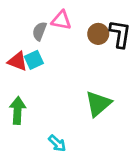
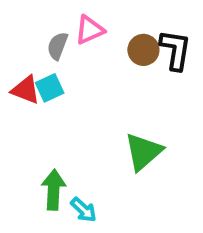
pink triangle: (61, 20) -> (90, 30), turned -35
green arrow: (18, 110) -> (54, 190), moved

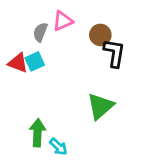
black L-shape: (175, 50) -> (114, 53), moved

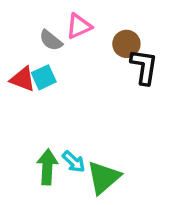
gray semicircle: (40, 32) -> (51, 40), turned -72
green triangle: (100, 106) -> (104, 178), moved
cyan arrow: (58, 147) -> (74, 162), moved

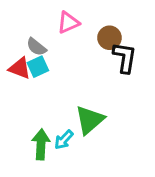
gray semicircle: (51, 40) -> (36, 47), moved
cyan arrow: (74, 162) -> (64, 140), turned 90
green triangle: (104, 178) -> (90, 120), moved

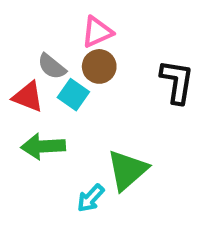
brown circle: (109, 38) -> (99, 66), moved
cyan square: (38, 67) -> (73, 95), moved, turned -30
green arrow: (41, 144) -> (43, 146), moved, turned -96

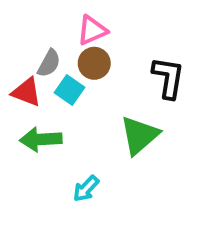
gray semicircle: (52, 66) -> (49, 63), turned -100
green triangle: (127, 170) -> (139, 135), moved

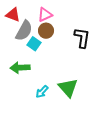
gray semicircle: (49, 63) -> (24, 31), size x1.5
red triangle: (26, 92) -> (13, 15), moved
green triangle: (139, 135) -> (68, 88), moved, turned -30

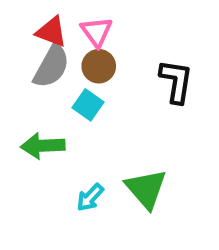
red triangle: (13, 15) -> (51, 32), moved
pink triangle: (45, 15) -> (97, 32), turned -42
cyan square: (34, 44) -> (88, 105), moved

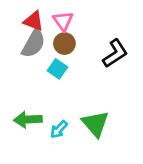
black L-shape: (176, 81) -> (115, 53), turned 48
green arrow: (43, 146) -> (28, 120), moved

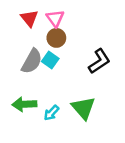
red triangle: (34, 21) -> (29, 18), turned 30
gray semicircle: (34, 44) -> (32, 61), moved
black L-shape: (115, 53) -> (99, 61), moved

